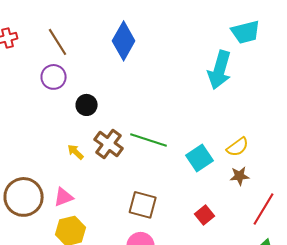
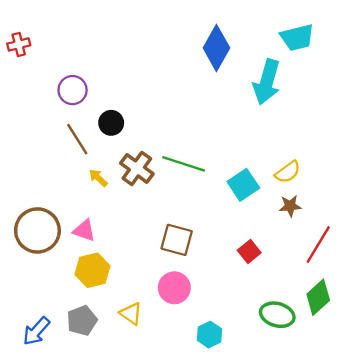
blue diamond: (124, 41) -> (216, 48), moved
brown line: (58, 42) -> (77, 139), moved
pink triangle: (64, 197) -> (84, 230), turned 40

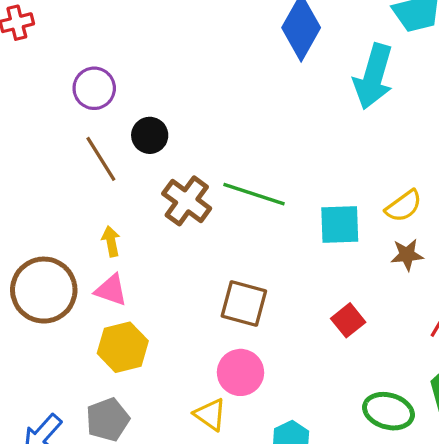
yellow arrow: (98, 178) -> (111, 241), moved, turned 36
cyan square: (243, 185) -> (340, 224), turned 32
yellow triangle: (131, 314) -> (210, 414), moved

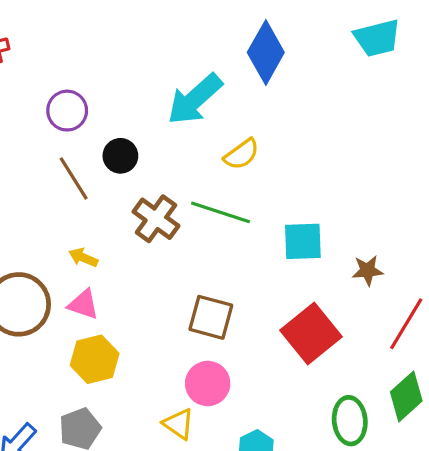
cyan arrow: (373, 76) -> (195, 99), moved, turned 32
yellow semicircle: (404, 206) -> (242, 154), moved
yellow arrow: (111, 241) -> (83, 258), turned -56
red square: (348, 320) -> (311, 333), size x1.8
green ellipse: (388, 411) -> (350, 421), turned 69

